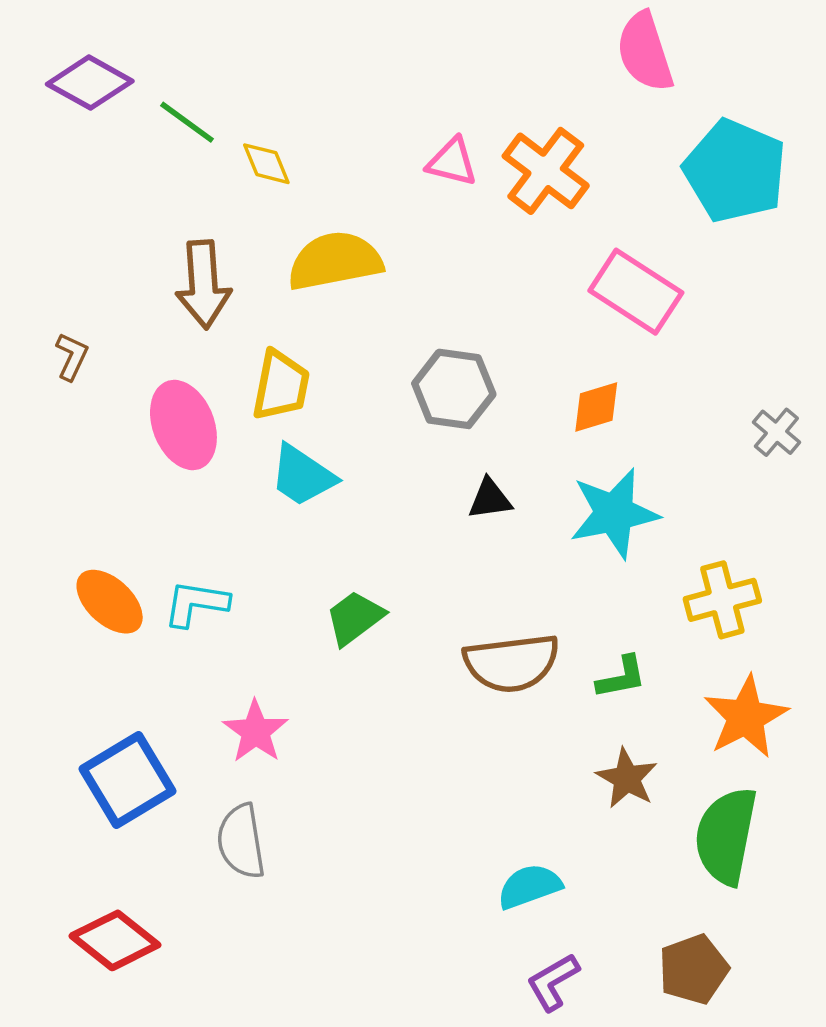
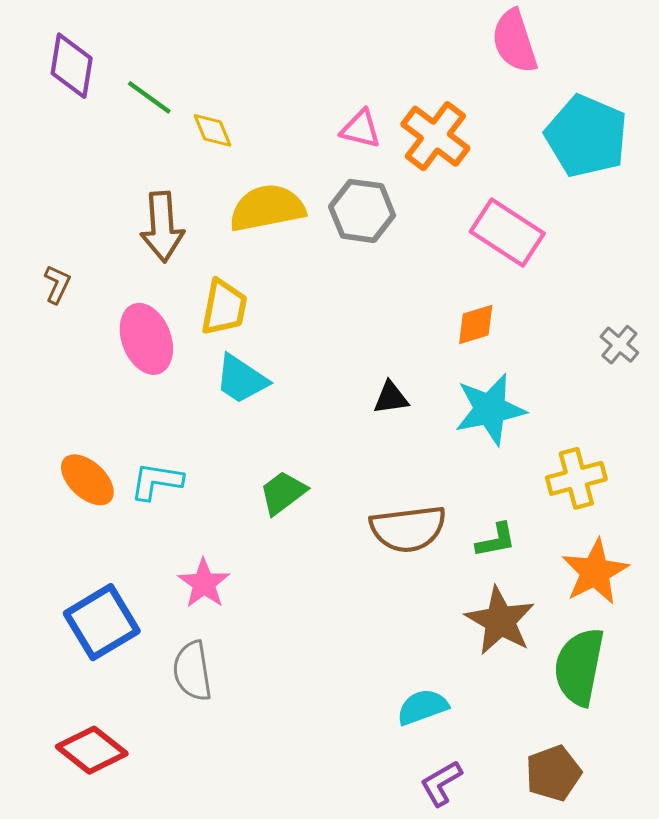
purple diamond: (90, 83) -> (72, 66), turned 70
gray hexagon: (454, 389) -> (362, 211), moved
brown star: (627, 778) -> (500, 621), size x1.4

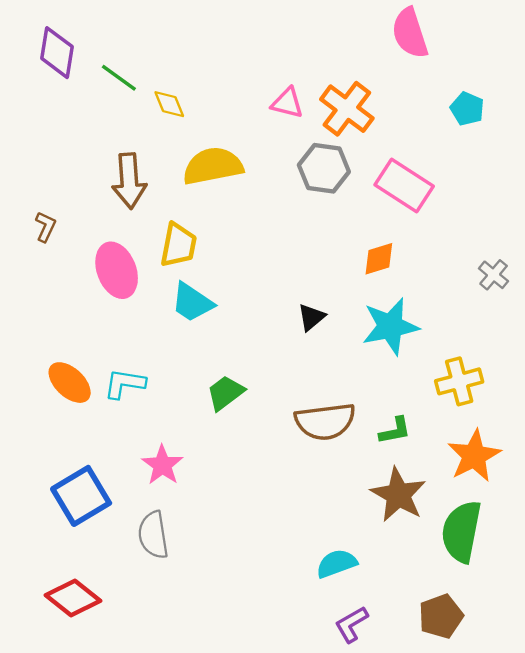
cyan pentagon: (586, 136) -> (467, 109), size x0.5
gray hexagon: (362, 211) -> (324, 168), moved
black triangle: (391, 398) -> (311, 317), turned -32

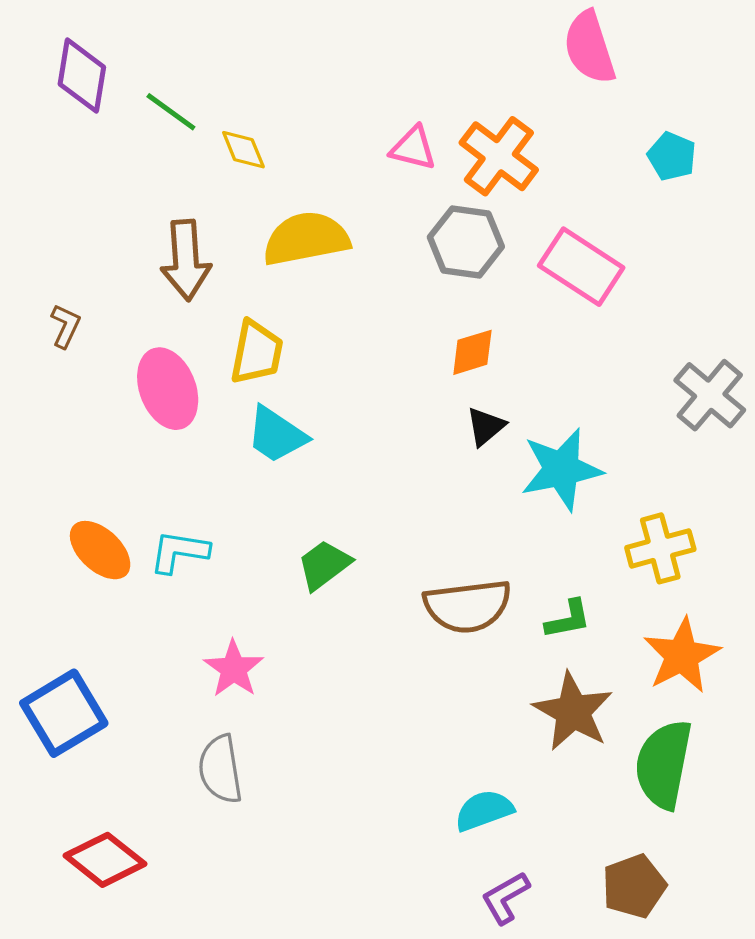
orange diamond: (379, 259) -> (472, 352), moved
gray cross: (494, 275) -> (710, 395), size x1.6
black triangle: (311, 317) -> (486, 426), moved
blue square: (81, 496) -> (64, 713), moved

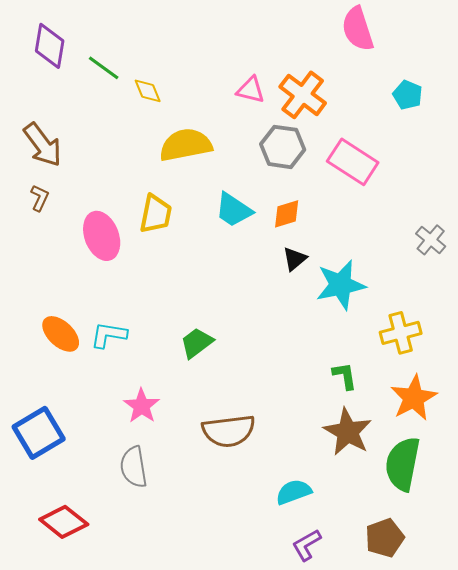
brown arrow: (186, 260) -> (43, 145), moved, turned -33
gray cross: (710, 395) -> (431, 240), size x0.7
cyan trapezoid: (276, 435) -> (234, 210), moved
brown semicircle: (468, 606) -> (229, 431), moved
green L-shape: (568, 619) -> (345, 376), turned -88

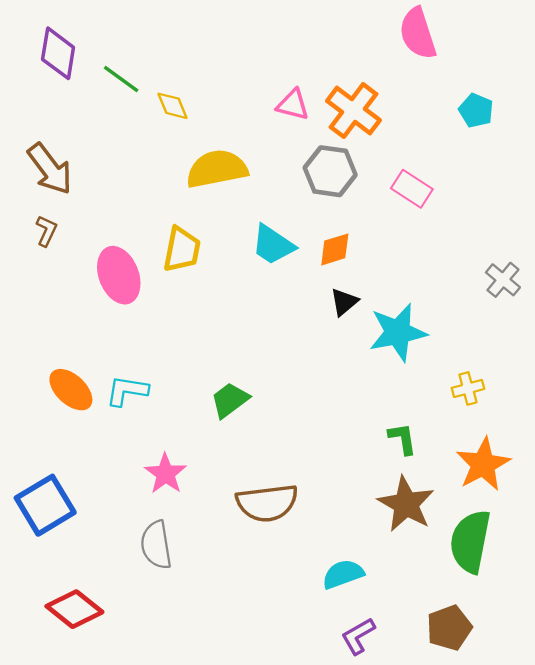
pink rectangle: (353, 162) -> (412, 189), size x0.7
yellow cross: (401, 333) -> (468, 388), size x0.7

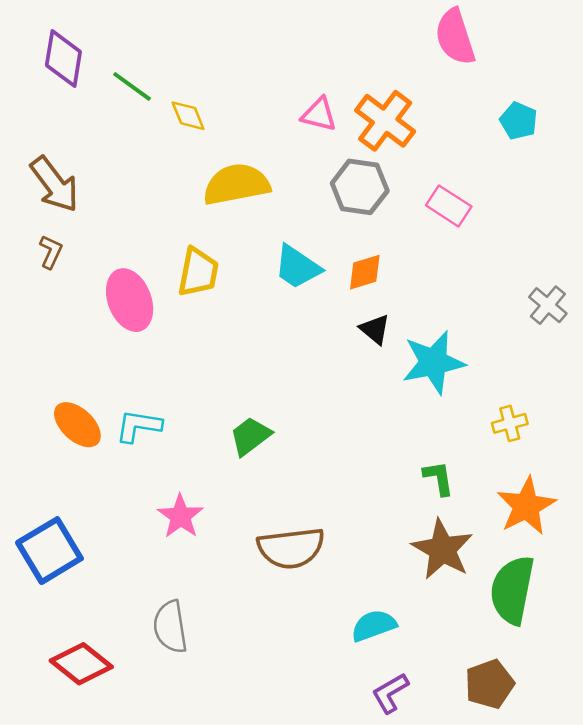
black triangle: (344, 302) -> (375, 329), turned -40
gray semicircle: (156, 545) -> (170, 627), moved

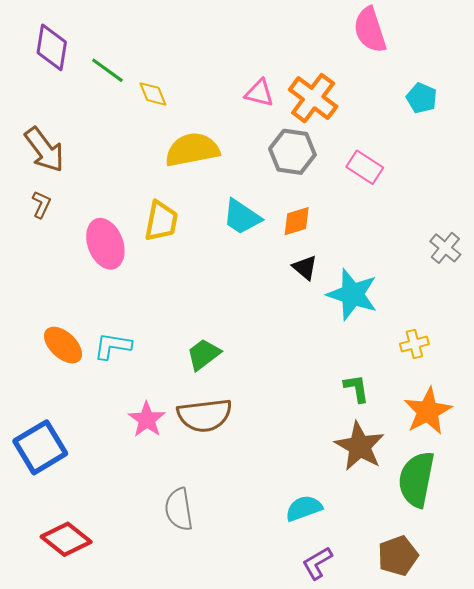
cyan star: (433, 362) -> (352, 294), turned 30
brown semicircle: (291, 548) -> (205, 415), moved
gray semicircle: (170, 627) -> (179, 509), moved

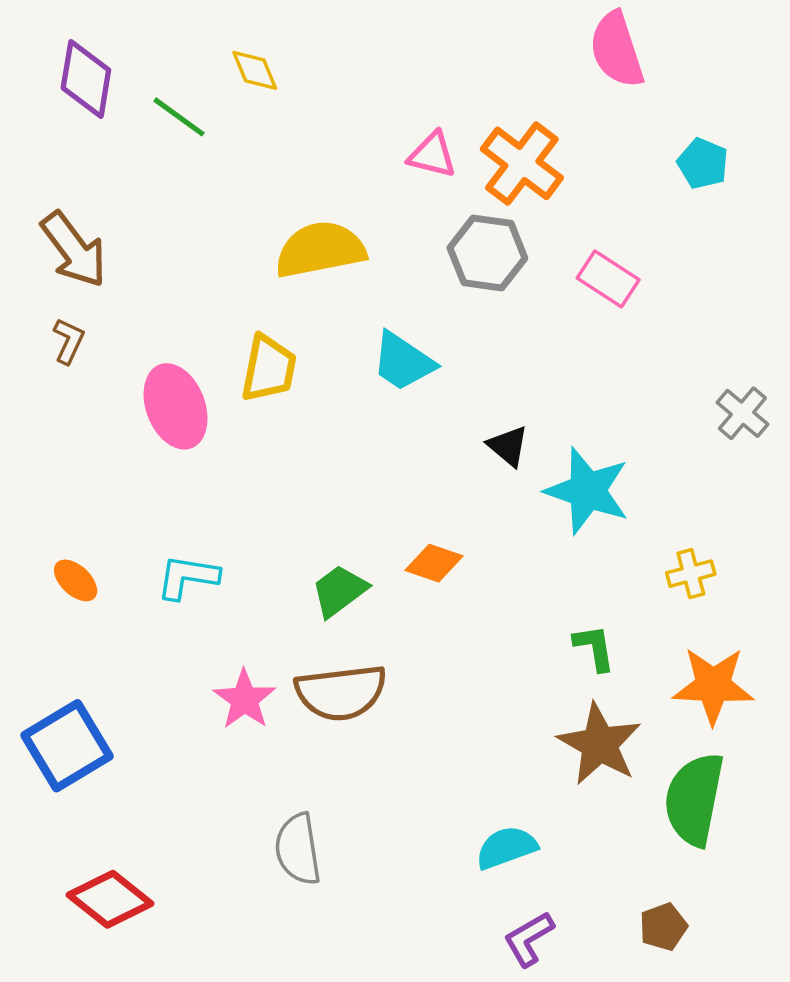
yellow diamond: (153, 94) -> (255, 70), moved
orange diamond: (297, 221) -> (434, 563), moved, turned 36
orange ellipse: (63, 345) -> (76, 580), moved, size x0.7
orange star: (428, 411) -> (713, 686), turned 30
brown pentagon: (398, 556) -> (663, 927), size x0.7

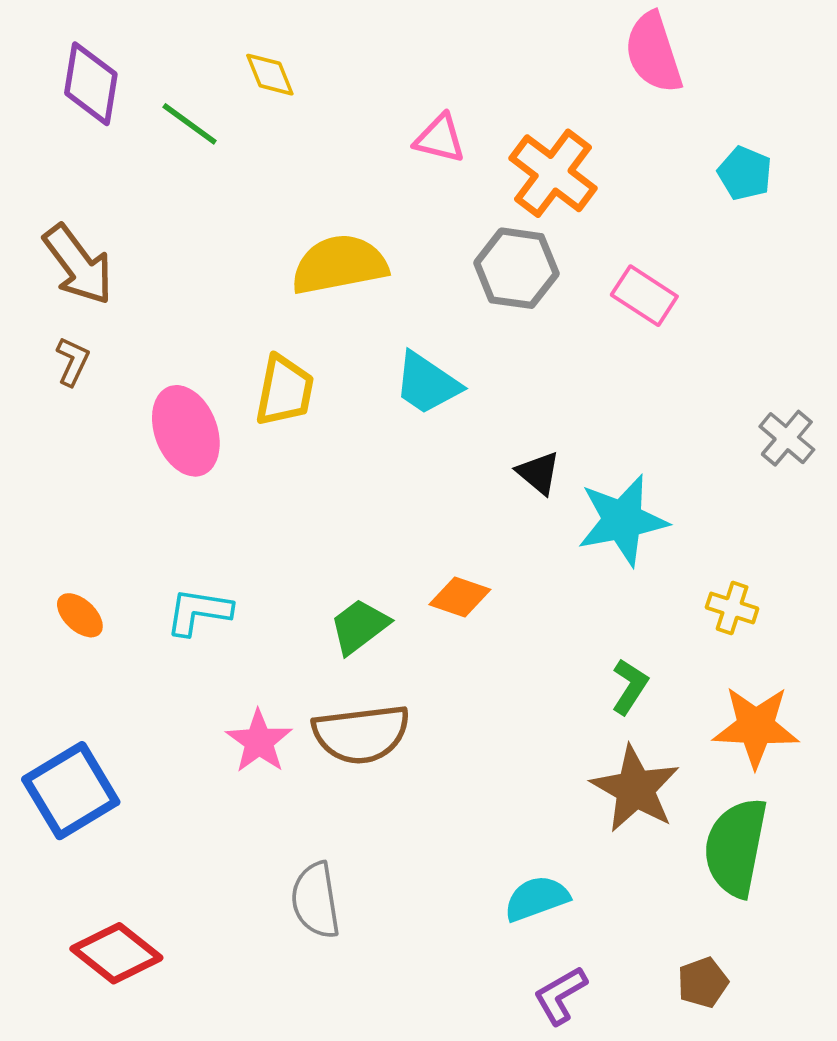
pink triangle: (432, 155) -> (440, 139), moved
cyan star: (587, 491) -> (622, 520), turned -30
yellow cross: (691, 574) -> (732, 608), turned 33
green L-shape: (594, 648) -> (630, 687), turned 42

